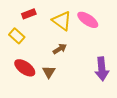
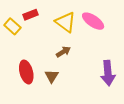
yellow rectangle: (17, 36) -> (12, 26), moved
red ellipse: (25, 68) -> (26, 72), turned 40

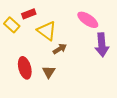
yellow triangle: (65, 22) -> (47, 31), moved
purple arrow: (108, 73) -> (102, 45), moved

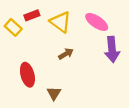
yellow triangle: (47, 31) -> (60, 22), moved
brown triangle: (49, 72) -> (54, 93), moved

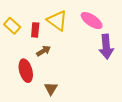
red rectangle: (32, 15) -> (35, 30), moved, turned -64
brown arrow: (66, 54) -> (44, 51), moved

